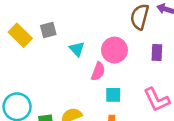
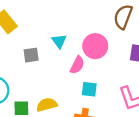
gray square: (48, 30) -> (31, 55), moved

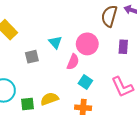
cyan square: (89, 89) -> (85, 82), turned 32

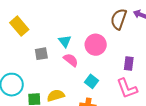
purple rectangle: (123, 47) -> (129, 63), moved
pink semicircle: (73, 62) -> (71, 60), moved, turned -77

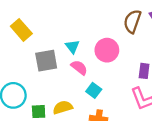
gray square: (41, 54) -> (46, 61), size x1.5
cyan square: (91, 81) -> (94, 90), moved

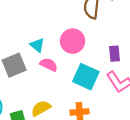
cyan square: (94, 90) -> (86, 77), moved, size x1.6

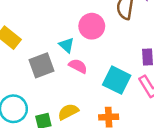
pink circle: (73, 41) -> (92, 26), moved

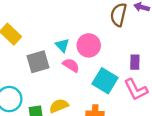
pink circle: (92, 26) -> (89, 45), moved

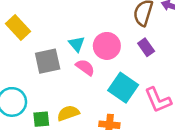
purple rectangle: (135, 62) -> (146, 47), moved, turned -40

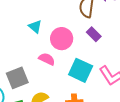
cyan triangle: (77, 44) -> (35, 27), moved
gray square: (48, 61) -> (17, 78), moved

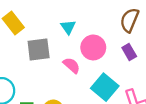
gray square: (17, 78) -> (39, 49), moved

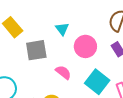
pink semicircle: (72, 65) -> (63, 72), moved

